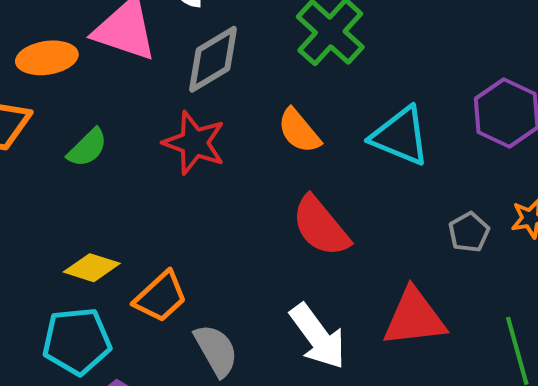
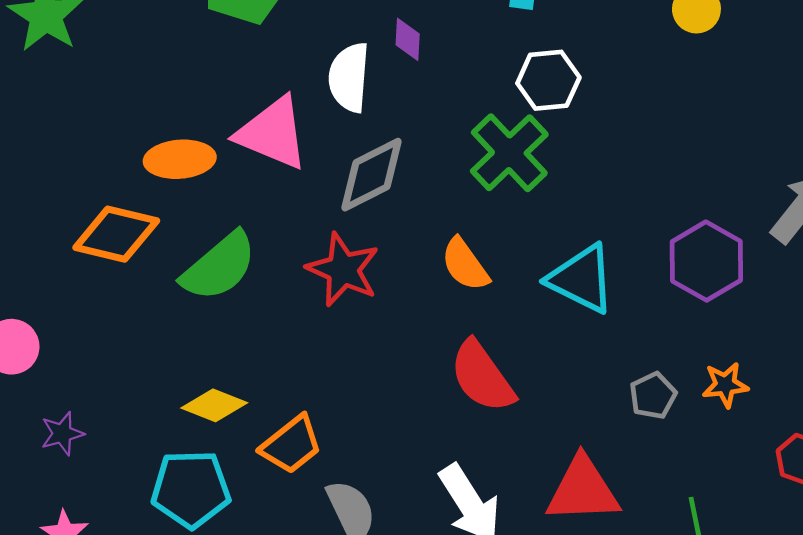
green semicircle: (87, 148) -> (219, 266), size x1.6

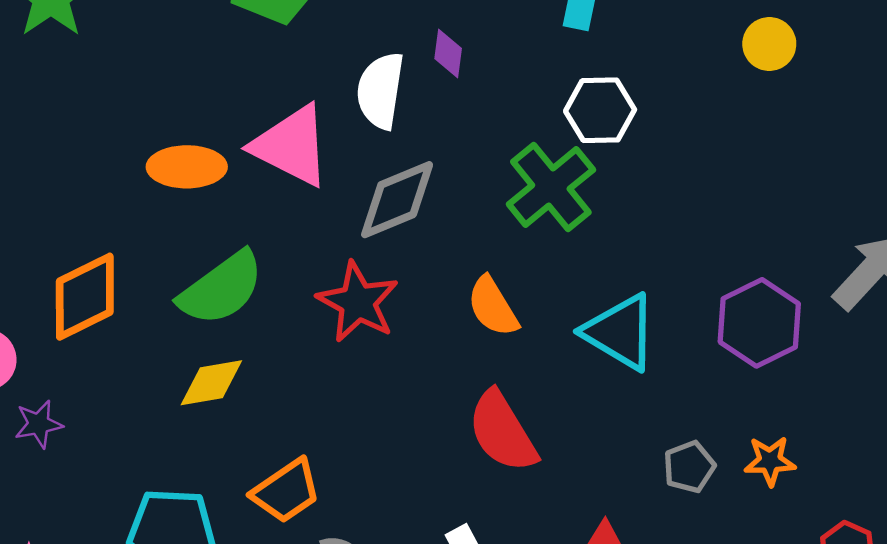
orange diamond: (116, 234) -> (85, 297), moved, turned -44
yellow diamond: (214, 405) -> (211, 383), moved, turned -36
purple star: (62, 434) -> (39, 424), moved

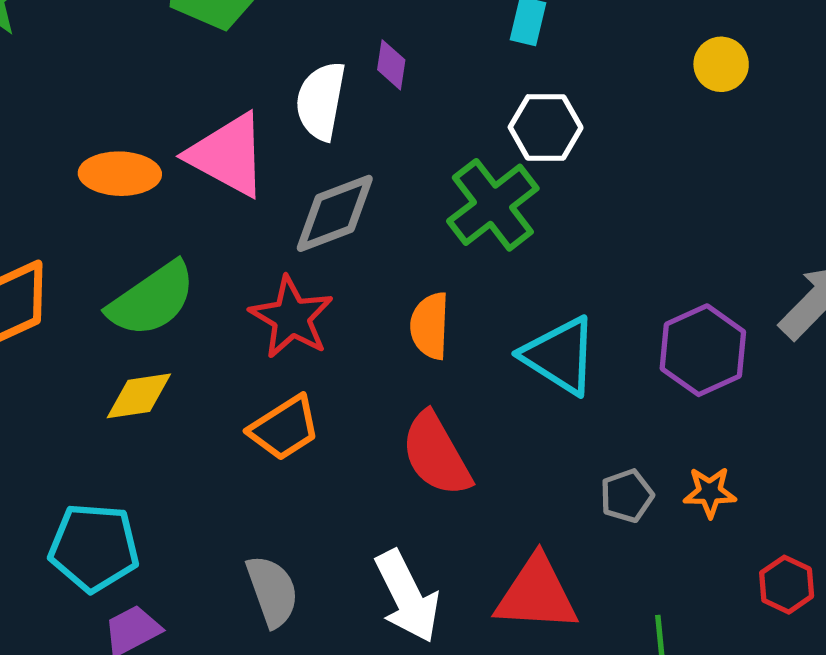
orange semicircle: (493, 307) -> (430, 326), turned 32
orange trapezoid: (286, 491) -> (284, 428), moved

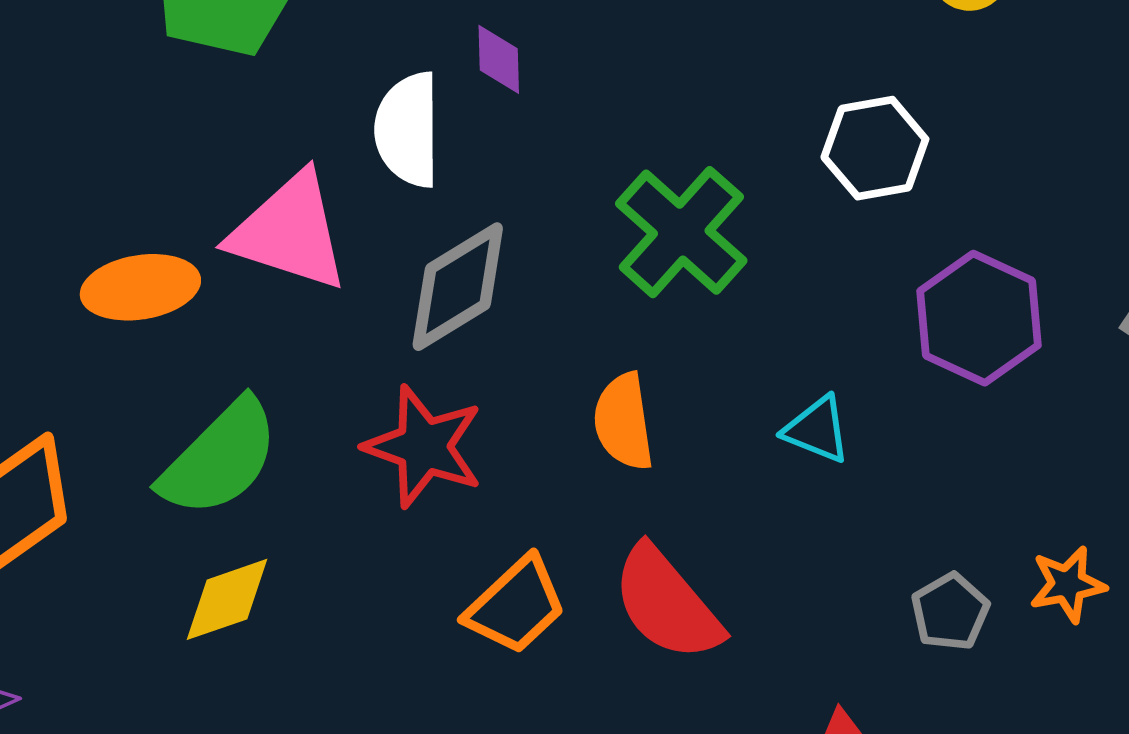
white hexagon: (546, 127) -> (875, 148), moved
purple hexagon: (703, 350) -> (979, 318), moved
cyan triangle: (560, 356) -> (817, 430), size x0.6
orange trapezoid: (284, 428) -> (516, 606), moved

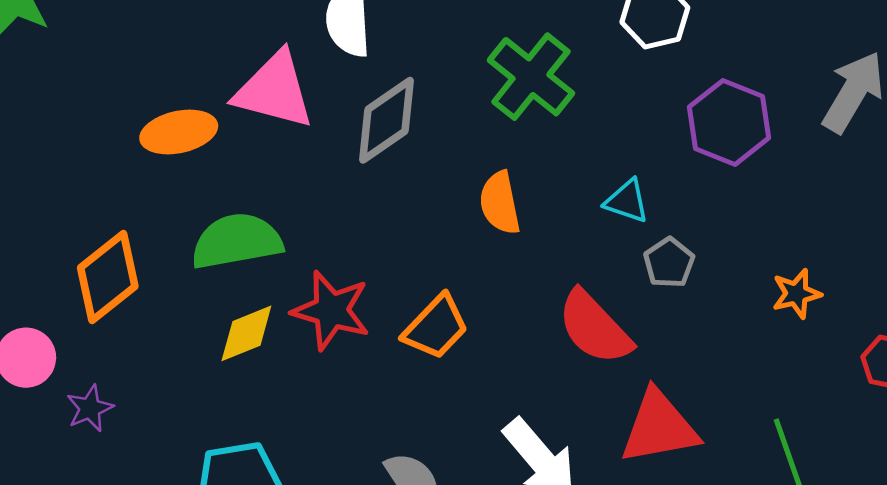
red star: (424, 447) -> (331, 310), moved
green semicircle: (220, 458) -> (237, 241), turned -142
red semicircle: (667, 604) -> (595, 328), moved
gray pentagon: (950, 612) -> (669, 263), moved

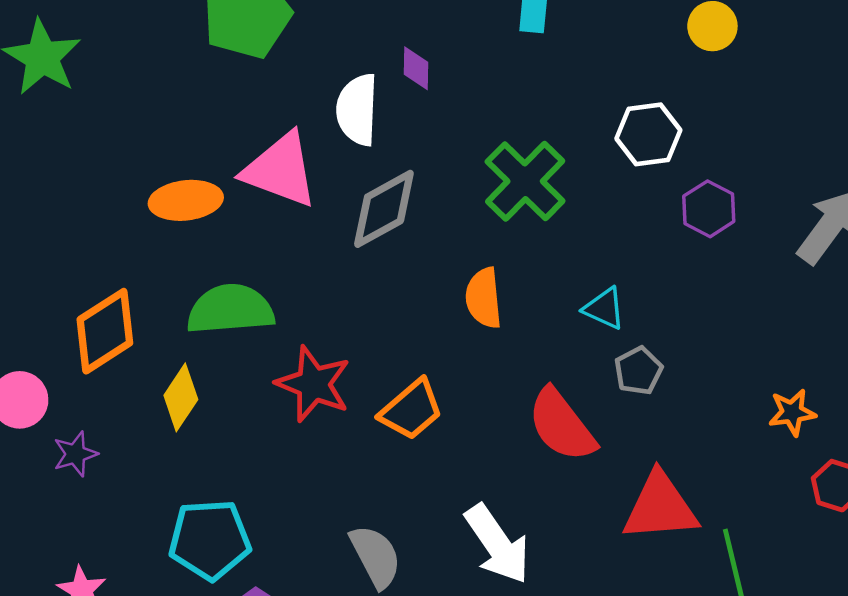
purple hexagon: (729, 122) -> (709, 209), moved, size x0.7
orange star: (796, 294) -> (792, 412), moved
yellow diamond: (246, 333) -> (181, 397), moved, turned -40
red triangle: (659, 427) -> (660, 507), moved

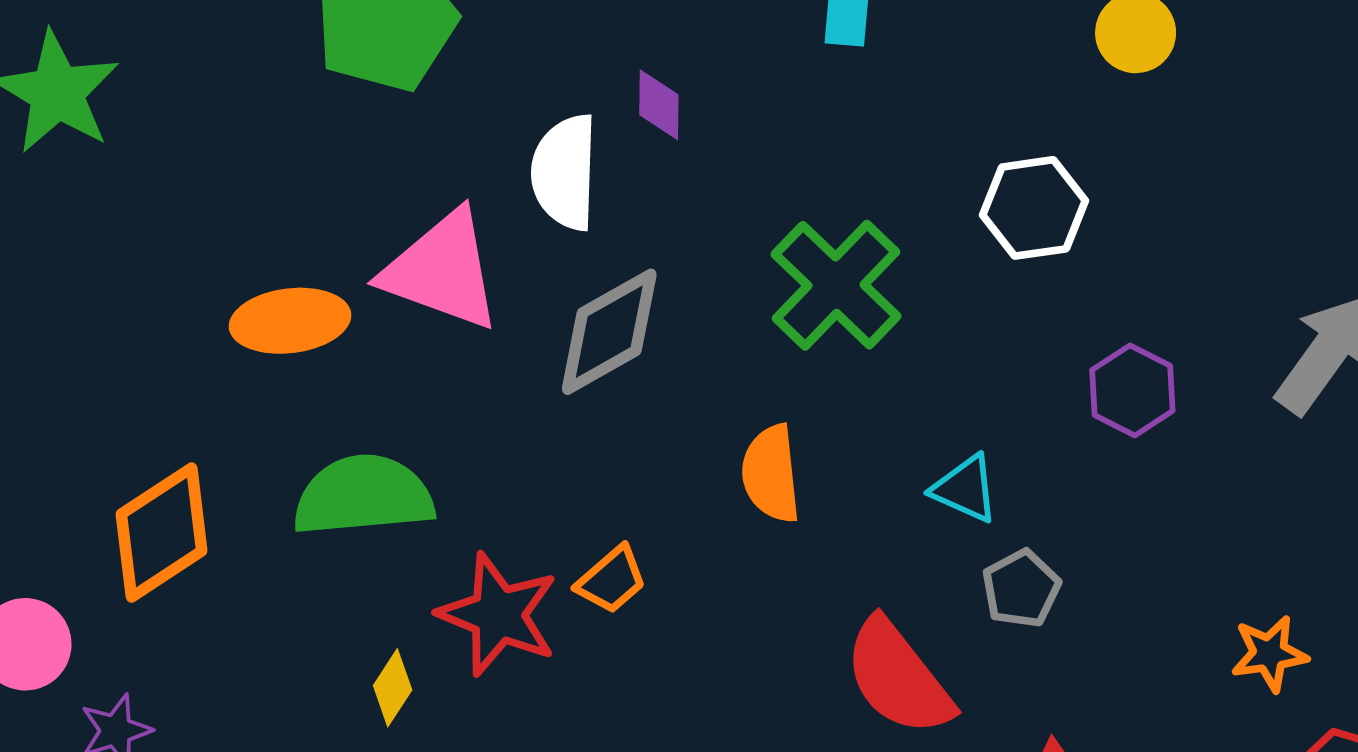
purple hexagon: (709, 209) -> (1132, 390), moved
yellow diamond: (181, 397) -> (393, 688), moved, size x0.7
orange trapezoid: (411, 410) -> (612, 580), moved, size x0.7

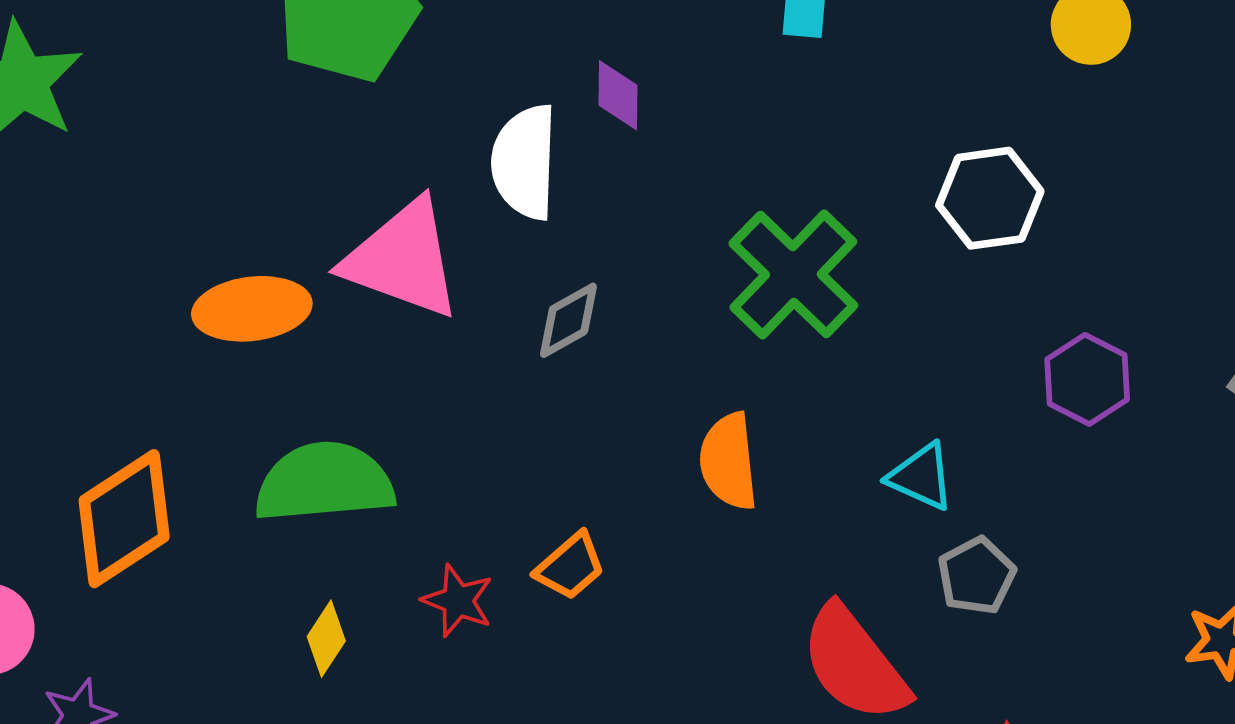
gray diamond: (609, 332) -> (568, 320), size x0.6
red star: (498, 615) -> (458, 601), size x0.6
yellow diamond: (393, 688) -> (326, 639), moved

